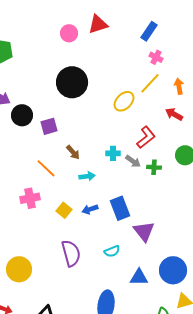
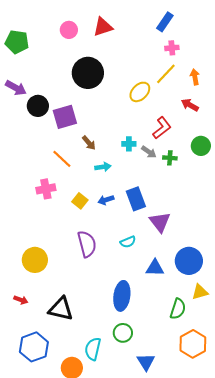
red triangle: (98, 24) -> (103, 27), moved
pink circle: (69, 33) -> (69, 30), moved
pink cross: (156, 57) -> (172, 48), turned -32
purple square: (49, 126) -> (65, 117), size x1.4

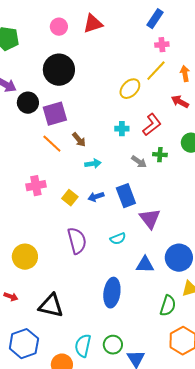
black circle: (88, 73) -> (59, 70), moved
cyan cross: (129, 144) -> (122, 129), moved
gray arrow: (149, 152) -> (139, 162), moved
orange line: (62, 159) -> (52, 144), moved
green circle: (123, 333) -> (113, 345), moved

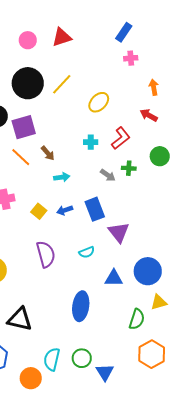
yellow line: (156, 71) -> (62, 84), moved

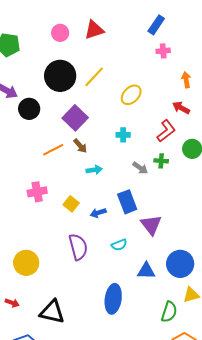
purple square: (24, 127) -> (75, 118), moved, turned -30
red L-shape: (121, 138) -> (166, 131), moved
orange line: (21, 157) -> (53, 150), turned -70
blue arrow: (65, 210) -> (98, 213), moved

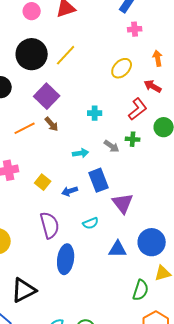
yellow ellipse: (131, 95) -> (122, 68), moved
cyan arrow: (94, 170) -> (81, 153), moved
blue ellipse: (113, 299) -> (66, 259), moved
black triangle: (52, 312) -> (24, 290), turned -40

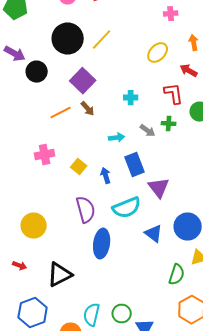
red L-shape: (138, 109) -> (174, 94), turned -60
blue arrow: (70, 191) -> (106, 176), turned 91
cyan semicircle: (91, 223) -> (127, 208), size x1.8
blue triangle: (118, 249) -> (154, 234), turned 36

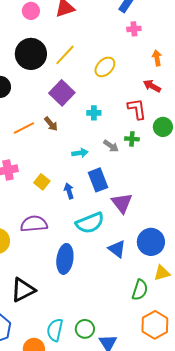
yellow ellipse: (158, 53) -> (105, 67), moved
purple square: (83, 81) -> (62, 93), moved
purple semicircle: (86, 210) -> (34, 224), moved, turned -80

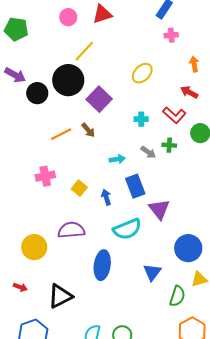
black circle: (31, 54) -> (68, 80), moved
yellow line: (65, 55) -> (84, 51), moved
red L-shape: (137, 109) -> (174, 115), turned 140
cyan cross: (94, 113) -> (141, 119), moved
blue triangle: (117, 249) -> (152, 272), moved, turned 30

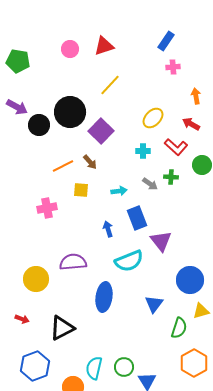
yellow line: (84, 51) -> (110, 85), moved
yellow ellipse: (142, 73) -> (153, 118), moved
yellow square: (79, 188) -> (81, 190), moved, turned -35

